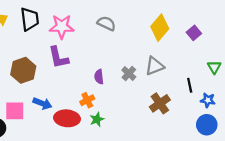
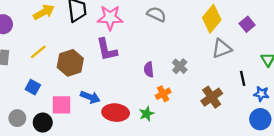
gray triangle: (154, 66) -> (222, 49), moved
orange cross: (87, 100) -> (163, 94), moved

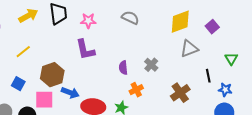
pink star: (110, 18) -> (88, 21), size x0.7
yellow diamond: (212, 19) -> (180, 22), turned 30
brown hexagon: (70, 63) -> (52, 75), moved

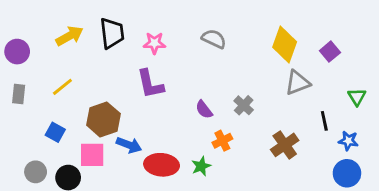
yellow diamond: (180, 22) -> (285, 44), turned -50
purple semicircle: (123, 68) -> (204, 110), turned -32

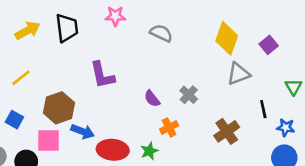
pink star: (154, 43) -> (115, 16), moved

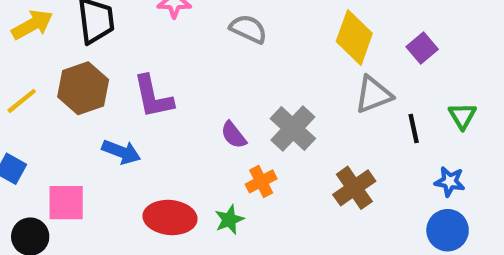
gray cross: (189, 95) -> (293, 129), size x1.5
brown hexagon: (59, 108) -> (83, 88), moved
black line: (263, 109) -> (414, 129), moved
blue arrow: (83, 131) -> (121, 152), moved

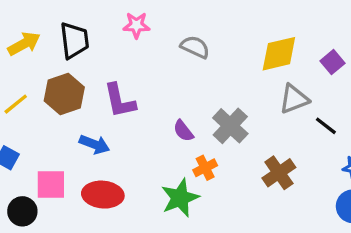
yellow diamond: (354, 37) -> (279, 54), turned 57
black line: (414, 129) -> (326, 126), turned -40
red ellipse: (170, 217) -> (103, 195), moved
green star: (229, 220) -> (180, 198), size x1.6

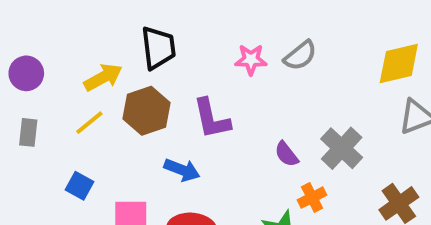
pink star: (136, 25) -> (251, 60), moved
yellow arrow: (24, 44) -> (103, 77), moved
gray semicircle: (195, 47) -> (300, 56), turned 116

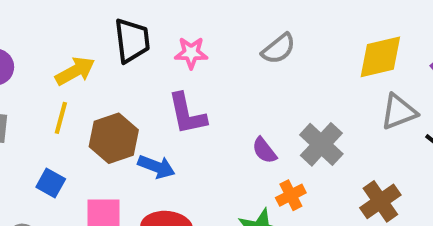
pink star: (251, 60) -> (191, 53), moved
brown hexagon: (147, 111) -> (114, 138), moved
yellow line: (89, 123) -> (61, 118), turned -36

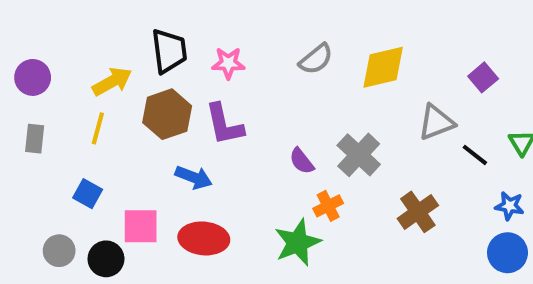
yellow diamond: (380, 57) -> (383, 67), moved
brown hexagon: (114, 138) -> (167, 114), moved

